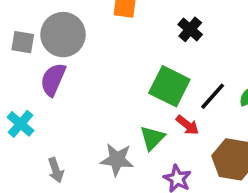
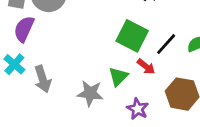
purple semicircle: (53, 80) -> (24, 29), moved
gray arrow: (56, 170) -> (43, 79), moved, size x1.4

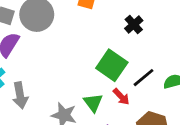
green triangle: (118, 77) -> (93, 103), turned -30

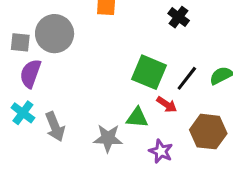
black cross: (134, 24) -> (179, 17), moved
green triangle: (93, 103) -> (137, 118), turned -36

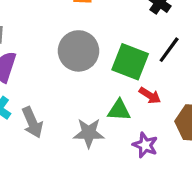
gray circle: (55, 34) -> (78, 51), moved
black line: (187, 78) -> (169, 50), moved

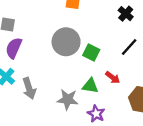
green square: (130, 62) -> (91, 53), moved, size x0.7
purple star: (145, 145) -> (96, 114), moved

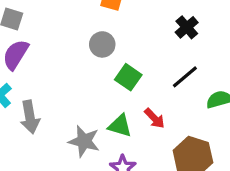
gray circle: (66, 42) -> (102, 44), moved, size x0.6

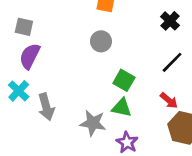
green square: (128, 77) -> (124, 80), moved
red arrow: (155, 118) -> (169, 100), moved

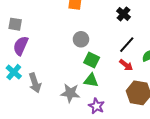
gray circle: (101, 41) -> (81, 39), moved
red arrow: (169, 100) -> (126, 65), moved

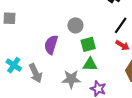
purple semicircle: (21, 46) -> (51, 45), moved
green square: (92, 60) -> (88, 44), turned -35

